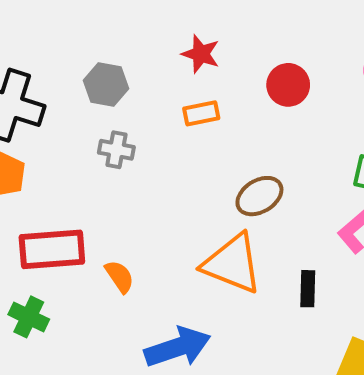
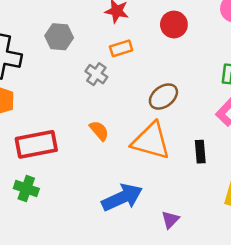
gray cross: (116, 150) -> (96, 74), moved, turned 30
orange semicircle: (120, 277) -> (99, 131), moved

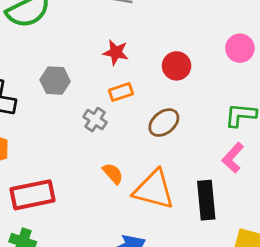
brown ellipse: (163, 97) -> (164, 123), moved
orange semicircle: (99, 131) -> (113, 174), moved
black rectangle: (200, 152) -> (206, 200), size x1.6

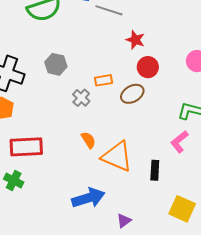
red star: (116, 52) -> (135, 40), moved
brown ellipse: (164, 123) -> (132, 94), moved
black rectangle: (206, 200) -> (155, 170), size x0.7

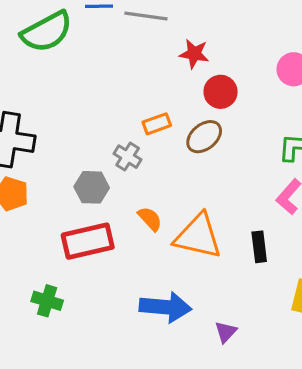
gray hexagon: (56, 64) -> (92, 187), moved
red rectangle: (26, 147) -> (88, 241), moved
blue arrow: (88, 198) -> (165, 307), turned 32

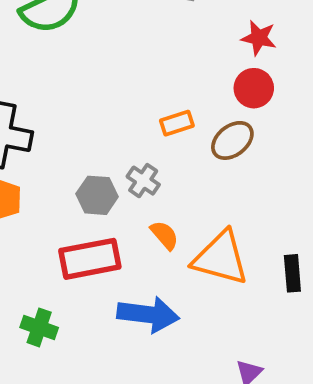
red star: (194, 54) -> (259, 38), moved
gray cross: (128, 157) -> (143, 181), moved
blue arrow: (165, 307) -> (148, 314), moved

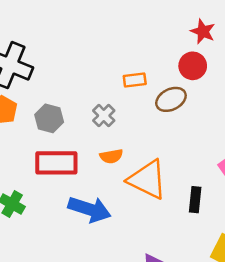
gray hexagon: (97, 195) -> (49, 118), moved
orange semicircle: (164, 235) -> (111, 156), turned 110

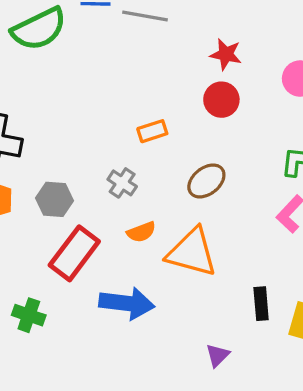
brown ellipse: (171, 99) -> (206, 181), moved
red rectangle: (56, 163) -> (74, 253), turned -42
black rectangle: (195, 200) -> (261, 304), moved

